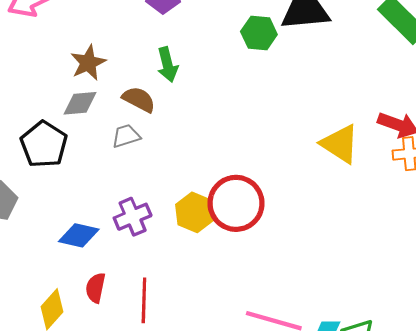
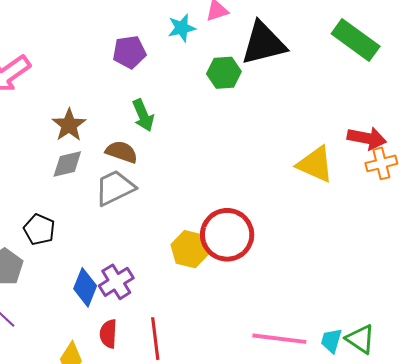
gray trapezoid: (126, 136) -> (115, 188), size x1.5
black pentagon: (44, 144) -> (39, 229), moved, size x0.7
purple cross: (133, 217) -> (116, 282), moved
blue diamond: (79, 235) -> (85, 287), turned -72

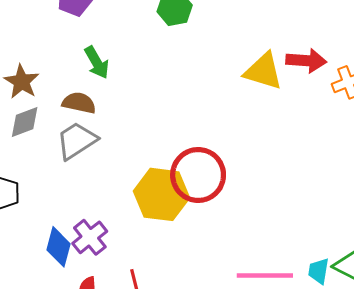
red arrow: (367, 138) -> (306, 61), moved
yellow triangle: (315, 164) -> (263, 71), moved
yellow hexagon: (190, 249) -> (161, 194), size x1.4

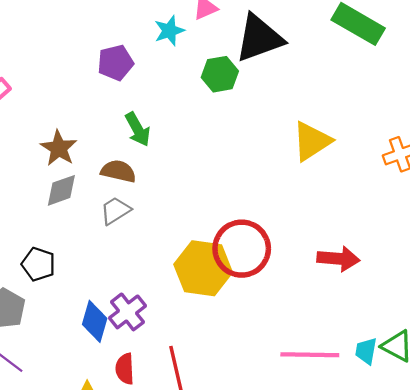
red arrow: (306, 61) -> (338, 259), moved
yellow triangle: (263, 71) -> (312, 141), turned -51
gray trapezoid: (77, 141) -> (115, 211), size x0.7

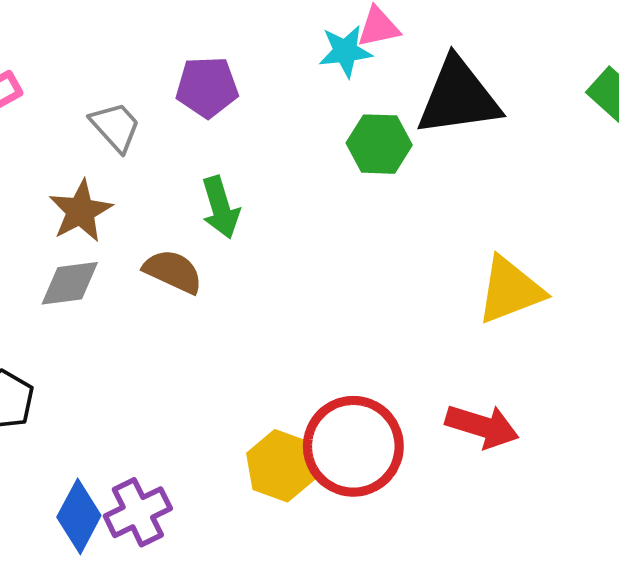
cyan star: (169, 31) -> (345, 51), moved
gray trapezoid: (115, 211) -> (115, 127), moved, turned 68
red arrow: (338, 259) -> (482, 426), moved
yellow hexagon: (203, 268) -> (281, 466), size x0.7

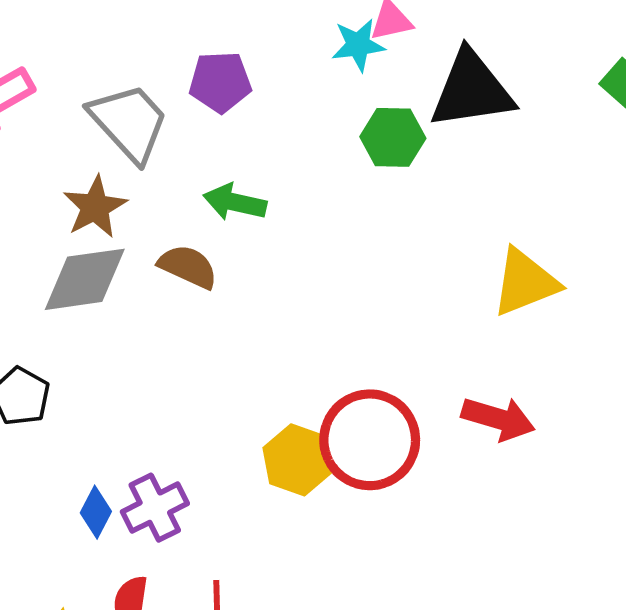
gray trapezoid: (115, 127) -> (129, 122), size x1.6
green arrow: (221, 207) -> (235, 202), turned 120
gray diamond: (70, 283) -> (85, 279), size x1.4
blue diamond: (79, 516) -> (96, 512), size x0.7

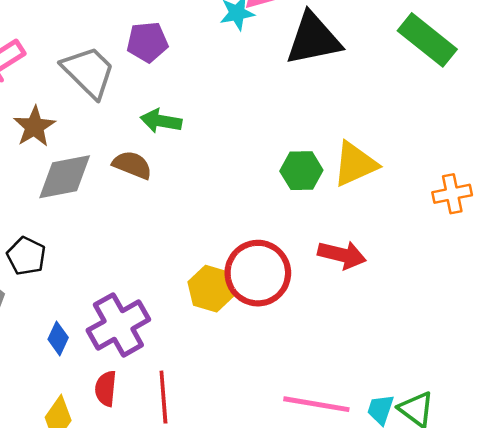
green hexagon: (393, 137) -> (301, 171), moved
brown star: (95, 207) -> (34, 127), moved
purple cross: (155, 508) -> (118, 325), size x1.4
blue diamond: (96, 512) -> (58, 338), moved

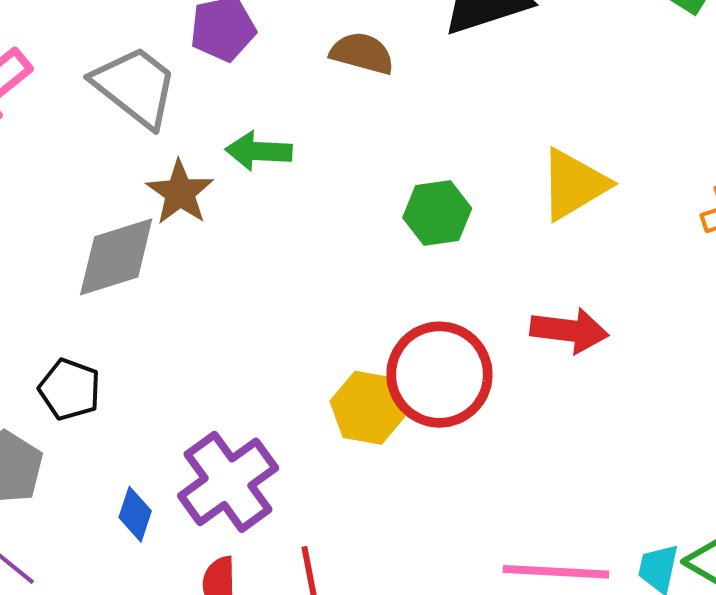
brown star: (34, 127) -> (180, 193), moved
brown semicircle: (132, 165) -> (362, 53), moved
green hexagon: (301, 171) -> (437, 213), moved

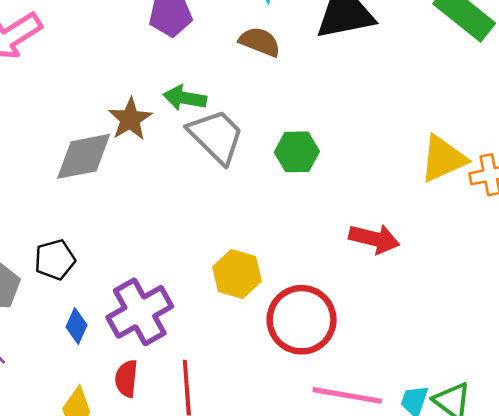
gray trapezoid: (135, 86) -> (216, 136), moved
yellow triangle: (574, 184) -> (443, 159), moved
red circle: (439, 375) -> (302, 320), moved
black pentagon: (70, 389) -> (55, 260), moved, turned 30

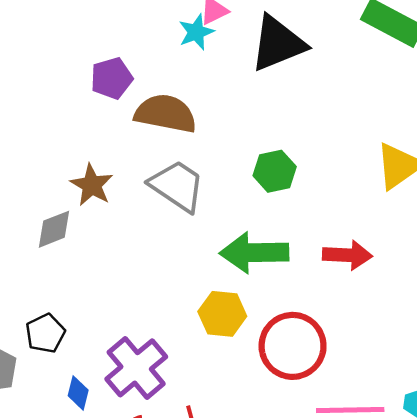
brown semicircle: (260, 42) -> (166, 113), moved, size x1.5
green arrow: (185, 98) -> (254, 253), moved, size x1.6
green hexagon: (297, 152) -> (275, 171), moved
gray diamond: (84, 156) -> (54, 229), size x0.7

